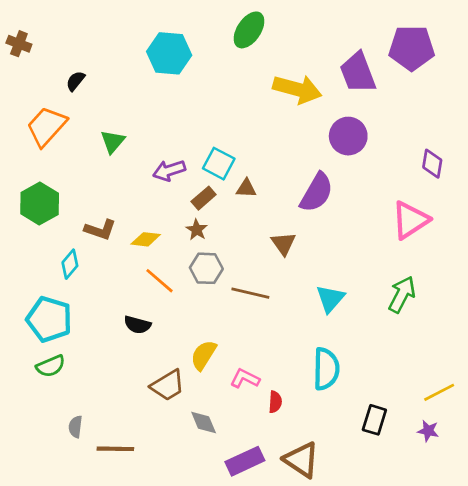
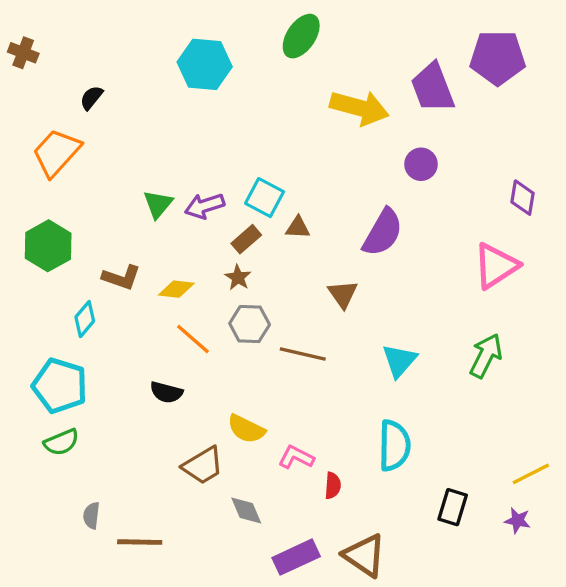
purple circle: (348, 136) -> (421, 164), size x0.7
green triangle: (113, 142) -> (158, 204), moved
yellow semicircle: (204, 355) -> (246, 429), turned -96

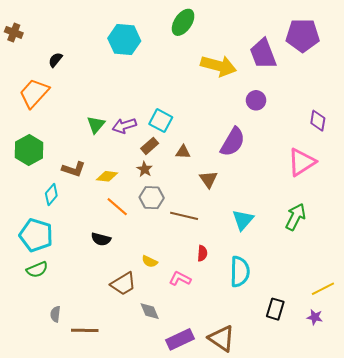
brown triangle: (298, 227) -> (183, 152), moved
yellow semicircle: (246, 429) -> (150, 261), size x0.7
red semicircle: (333, 486) -> (202, 253), moved

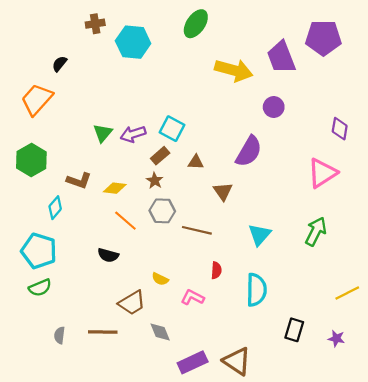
brown cross: (14, 32) -> (95, 24), moved, turned -30
yellow line: (323, 289) -> (347, 293), moved
brown line: (85, 330) -> (103, 332), moved

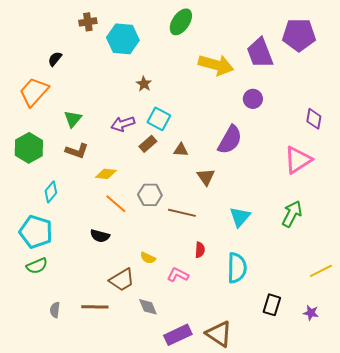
green triangle: (103, 133) -> (73, 119), moved
brown L-shape: (79, 181) -> (77, 151), moved
brown star: (155, 181) -> (144, 84), moved

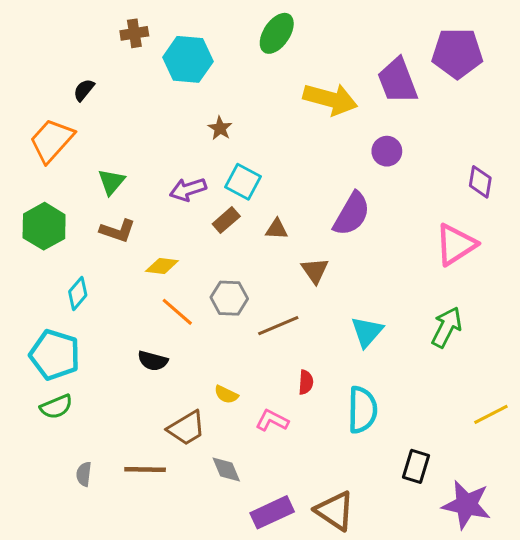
brown line: (182, 213) -> (278, 326), turned -36
purple star: (311, 313) -> (466, 505), moved, size x2.0

